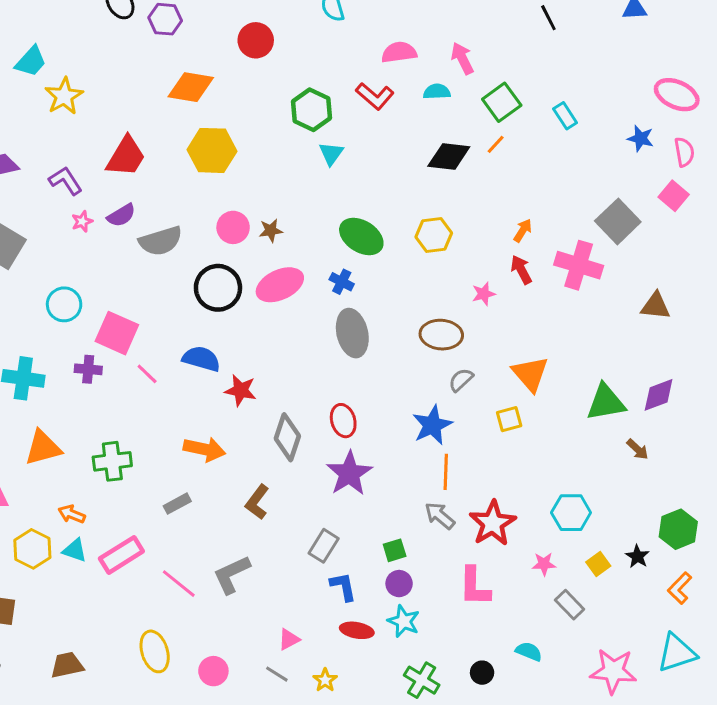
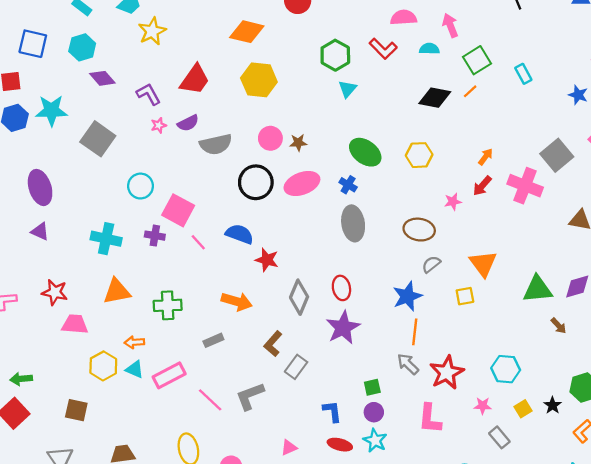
red arrow: (521, 270) -> (482, 186), turned -115
orange arrow: (72, 514) -> (134, 342), turned -30
gray rectangle: (324, 546) -> (296, 367), moved

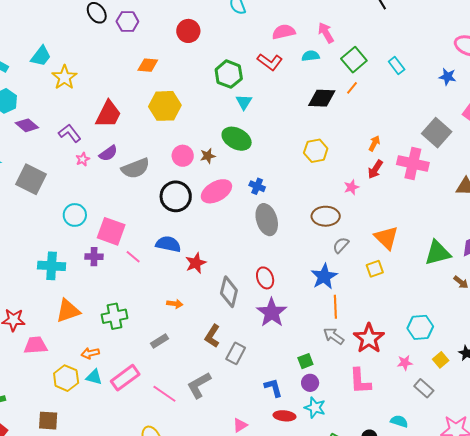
orange diamond: (247, 32) -> (148, 65), size x0.7
green ellipse: (365, 152) -> (237, 139), moved
red star: (267, 260) -> (196, 263), turned -30
orange arrow: (237, 302) -> (175, 304), size x0.6

